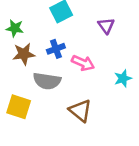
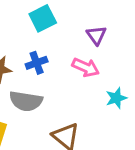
pink arrow: (83, 63) -> (86, 67), moved

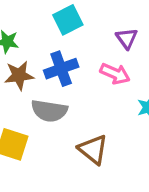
blue cross: (37, 63) -> (61, 69), size x1.4

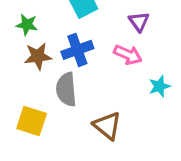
gray semicircle: (49, 111) -> (66, 89), turned 76

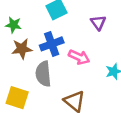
pink arrow: (128, 55) -> (79, 57), moved

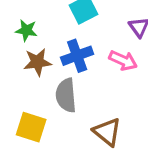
pink arrow: (79, 57) -> (123, 60), moved

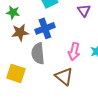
pink arrow: (123, 60) -> (74, 51), moved, turned 78

